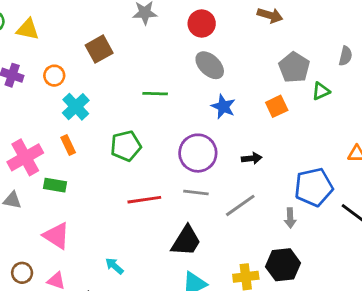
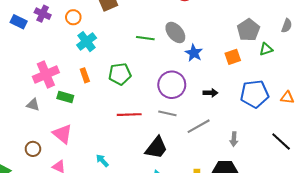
gray ellipse: (210, 65) -> (175, 32), moved
orange rectangle: (68, 145) -> (85, 75), moved
blue pentagon: (314, 187) -> (255, 94), moved
brown circle: (22, 273) -> (33, 149), moved

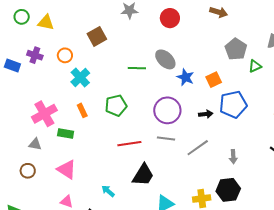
orange square: (233, 57) -> (214, 80), moved
blue pentagon: (255, 94) -> (233, 104), moved
black trapezoid: (156, 148) -> (143, 175), moved
brown circle: (33, 149) -> (28, 171), moved

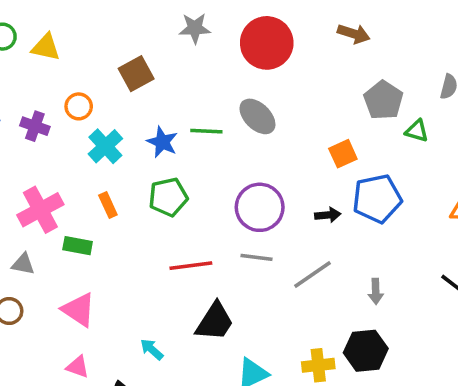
red circle: (170, 18) -> (267, 43), size x1.5
purple cross: (35, 55) -> (35, 126), moved
green triangle: (255, 66) -> (417, 131), turned 40
blue star: (185, 77) -> (162, 142), moved

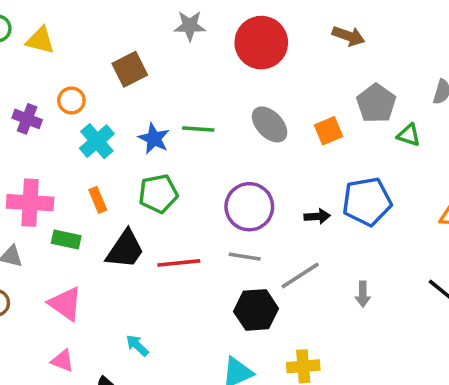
gray ellipse: (257, 116) -> (270, 124), moved
orange square: (343, 154) -> (328, 131), moved
pink cross: (40, 210) -> (30, 203), turned 30
black trapezoid: (215, 322) -> (125, 249), moved
black hexagon: (366, 351) -> (256, 310), moved

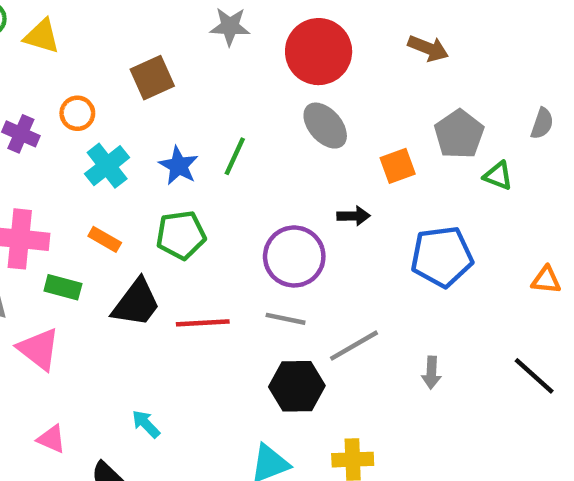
gray ellipse: (270, 124) -> (325, 126), moved
green line: (198, 129) -> (235, 156), turned -72
orange rectangle: (98, 200) -> (105, 239), turned -40
black arrow: (317, 216) -> (354, 216), moved
pink triangle: (65, 304) -> (39, 349), moved

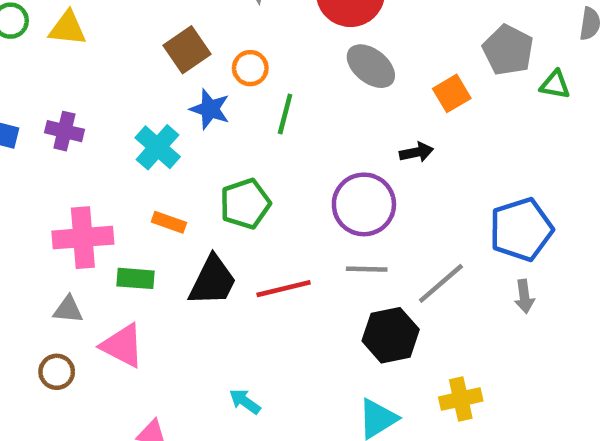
orange circle: (77, 113) -> (250, 68), moved
blue star: (179, 166) -> (210, 109), moved
blue pentagon: (442, 257) -> (521, 229), moved

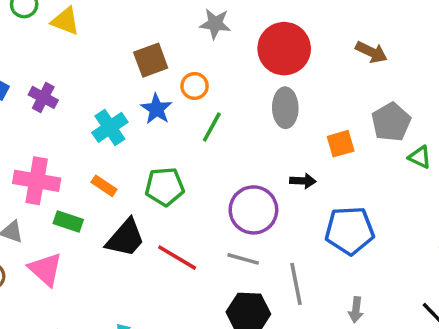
gray ellipse: (371, 66) -> (285, 108), turned 36
blue pentagon: (521, 229) -> (350, 230), moved
gray line: (441, 283) -> (296, 284), turned -75
red line: (284, 289) -> (177, 258), turned 30

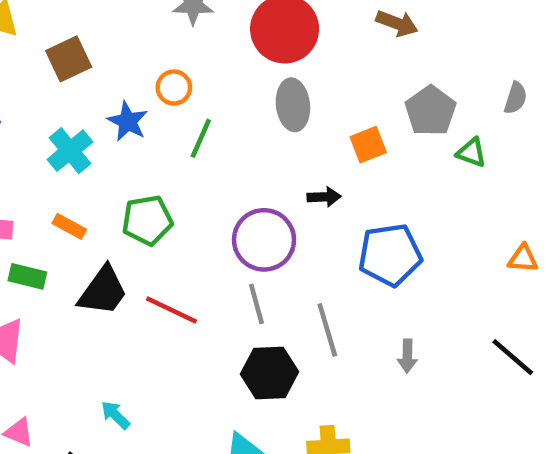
brown square: (151, 60) -> (69, 59), moved
gray line: (243, 259) -> (256, 304), turned 64

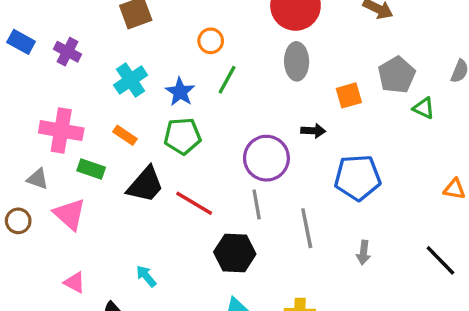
blue star: (128, 121) -> (180, 92), moved
black hexagon: (270, 373) -> (235, 253), moved

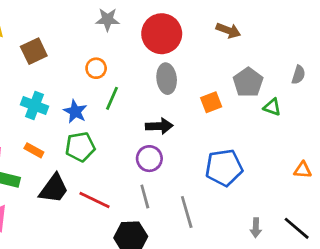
cyan cross: (131, 80) -> (34, 106), turned -30
black arrow: (313, 131) -> (159, 126), moved, size x1.4
purple circle: (266, 158) -> (149, 159), size x0.7
gray arrow: (363, 253) -> (256, 228), moved

